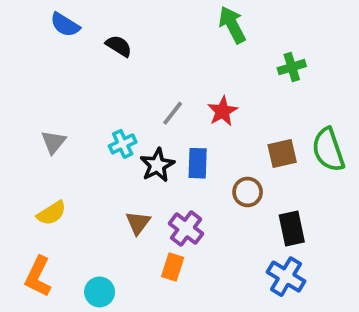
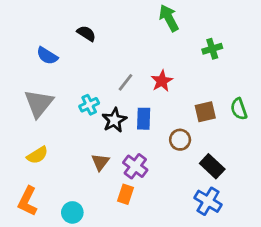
blue semicircle: (65, 25) -> (47, 56), moved
gray triangle: (53, 142) -> (39, 103), size x1.6
green semicircle: (328, 150) -> (239, 109), size x0.7
black rectangle: (292, 229) -> (212, 166), turned -35

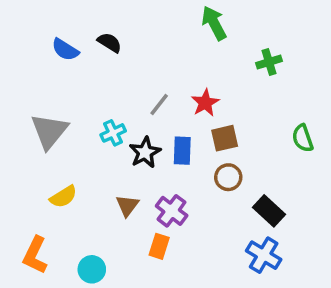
blue semicircle: (47, 56) -> (65, 50), moved
brown square: (205, 112) -> (225, 138), moved
yellow semicircle: (37, 155) -> (63, 197), moved

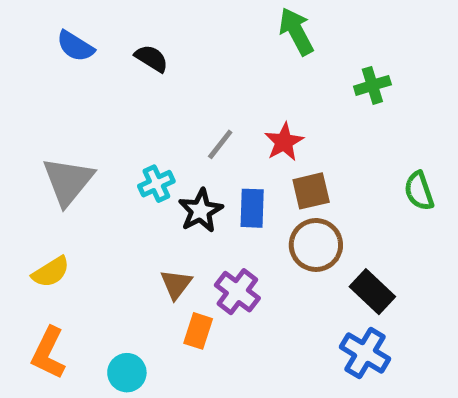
blue semicircle: (65, 50) -> (75, 46), moved
brown circle: (228, 177) -> (316, 245), size x1.4
yellow semicircle: (63, 197) -> (51, 272), moved
orange rectangle: (159, 246) -> (198, 331), moved

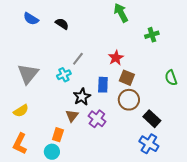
gray line: (220, 144) -> (78, 59), moved
brown square: (311, 191) -> (127, 78), turned 35
black star: (201, 211) -> (82, 97), moved
orange rectangle: (198, 331) -> (58, 135), moved

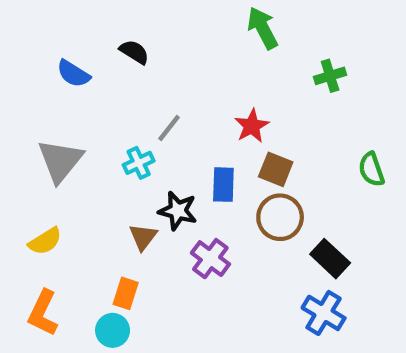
blue semicircle: (31, 19) -> (73, 74), moved
black star: (82, 97) -> (178, 211), turned -30
brown triangle: (72, 116) -> (143, 237), moved

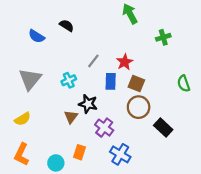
gray line: (169, 128) -> (93, 61), moved
blue rectangle: (223, 185) -> (111, 81), moved
orange rectangle: (126, 293) -> (79, 152), moved
blue cross: (324, 313) -> (120, 154), moved

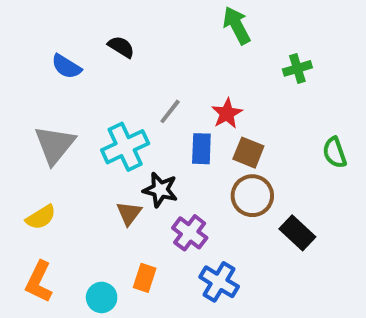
cyan cross: (69, 80) -> (125, 147), size x1.6

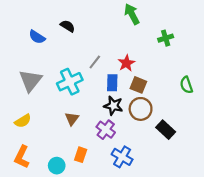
black star: (160, 190) -> (113, 106), moved

